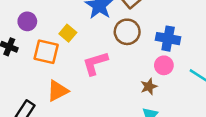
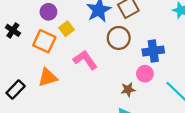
purple circle: (27, 21) -> (48, 12), moved
blue cross: (168, 39) -> (153, 51), turned -30
pink L-shape: (95, 63) -> (85, 60), turned 60

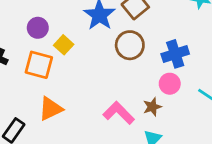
pink L-shape: (85, 60) -> (119, 113), moved

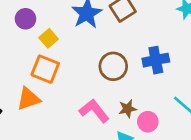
brown circle: (130, 45) -> (113, 66), moved
orange square: (39, 65) -> (45, 69), moved
pink circle: (170, 84) -> (148, 122), moved

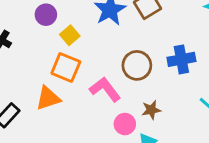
pink L-shape: (94, 111) -> (105, 89), moved
pink circle: (148, 122) -> (125, 124), moved

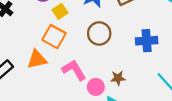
brown circle: (137, 65) -> (99, 33), moved
pink L-shape: (105, 89) -> (74, 70), moved

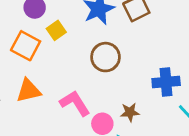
orange square: (54, 37) -> (26, 46), moved
blue cross: (147, 41) -> (166, 82), moved

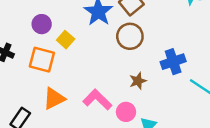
brown circle: (106, 57) -> (130, 36), moved
brown star: (130, 112) -> (138, 81), moved

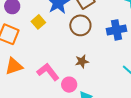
yellow square: (66, 40) -> (38, 22), moved
blue cross: (173, 62) -> (117, 30), moved

